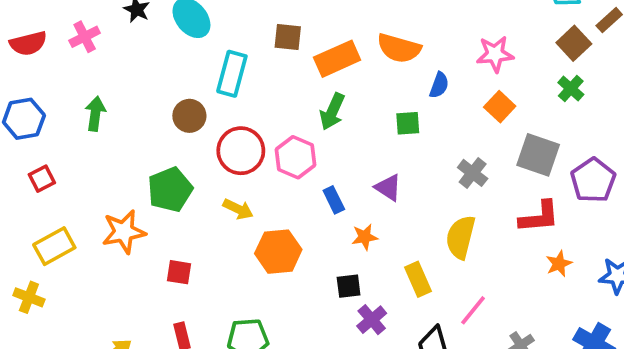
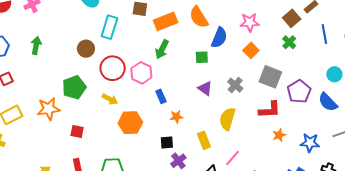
orange semicircle: (399, 48) -> (199, 17), turned 40
blue semicircle: (439, 85) -> (219, 38), size x1.5
purple triangle: (388, 188) -> (205, 88), moved

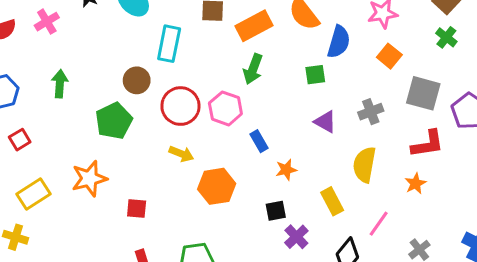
gray cross: (235, 85) -> (371, 112), turned 35
green pentagon: (74, 87) -> (114, 121), moved
orange star: (279, 135) -> (415, 184), moved

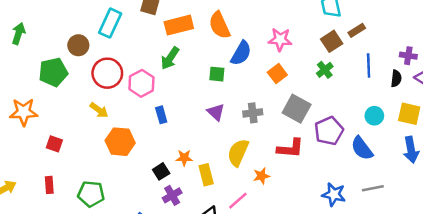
orange star: (286, 170) -> (184, 158), moved
orange star: (415, 184) -> (261, 176), moved
black square: (276, 211) -> (161, 171), turned -35

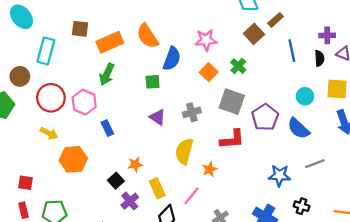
green cross: (325, 70) -> (238, 66), moved
red square: (54, 144) -> (26, 183), moved
yellow rectangle: (206, 175) -> (157, 188), moved
red rectangle: (49, 185) -> (24, 210), moved

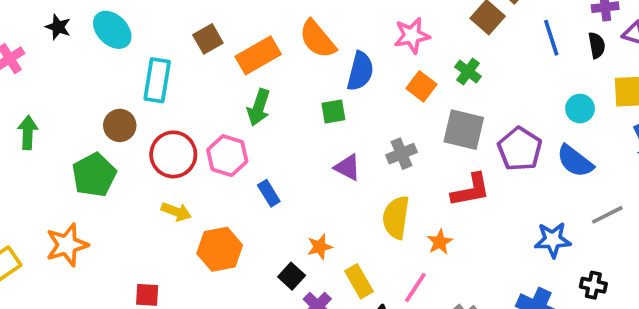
brown square: (80, 29) -> (208, 39), turned -30

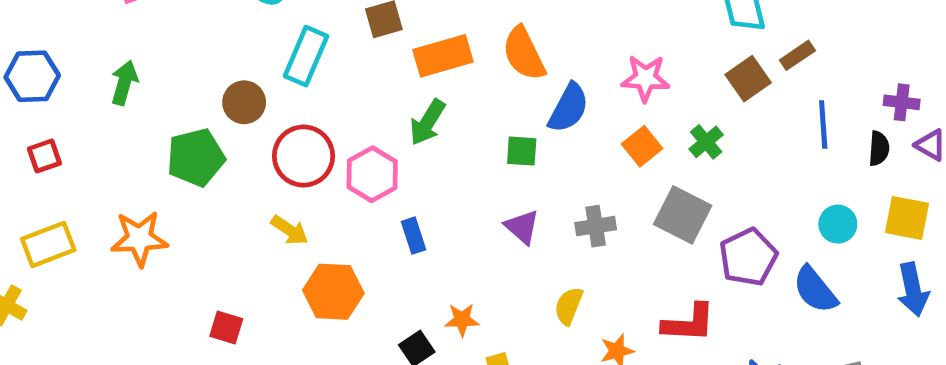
red L-shape: (471, 190) -> (689, 323), moved
yellow semicircle: (396, 217) -> (569, 306), size x0.7

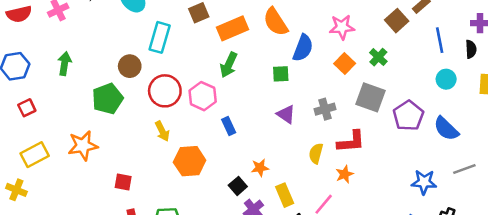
cyan circle: (838, 224) -> (446, 79), moved
yellow arrow: (290, 230) -> (162, 131), turned 36
red L-shape: (689, 323) -> (351, 142), moved
red square: (226, 327) -> (123, 182), moved

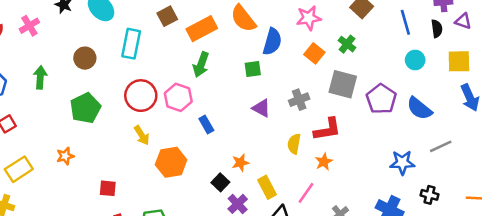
brown circle: (130, 66) -> (85, 58), moved
orange star: (83, 146) -> (65, 156), size x0.6

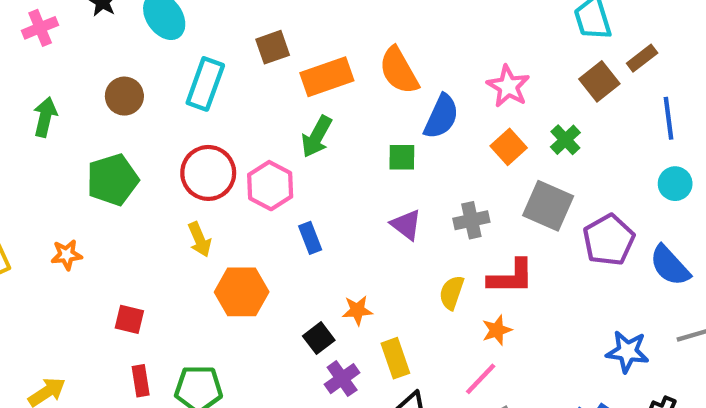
pink star: (309, 18) -> (508, 86), turned 30
pink line: (306, 193) -> (481, 379), moved

